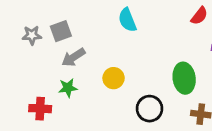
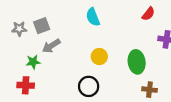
yellow circle: (114, 78) -> (99, 57), moved
green star: (68, 88) -> (33, 62), moved
black circle: (150, 109) -> (89, 86), moved

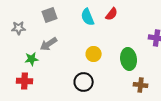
red semicircle: (148, 14) -> (112, 14), moved
gray square: (42, 26) -> (50, 15), moved

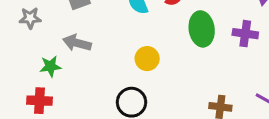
gray arrow: (49, 44) -> (77, 43), turned 48
green ellipse: (129, 59) -> (202, 29), moved

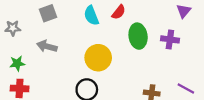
yellow circle: (147, 59) -> (98, 58), size x1.5
green star: (50, 66) -> (17, 63), moved

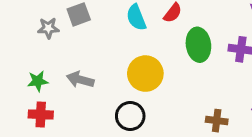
gray star: (13, 28) -> (48, 28), moved
gray arrow: (47, 46) -> (80, 80), moved

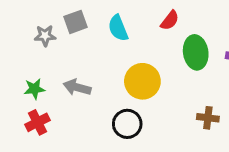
cyan semicircle: (136, 17) -> (118, 28), moved
red cross: (41, 114) -> (37, 122), turned -30
brown cross: (217, 121) -> (208, 118), moved

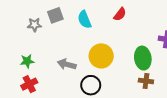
green ellipse: (196, 52) -> (143, 58), moved
gray arrow: (77, 87) -> (67, 64), moved

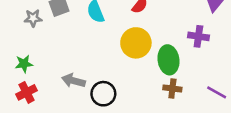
yellow circle: (101, 56) -> (136, 43), moved
gray arrow: (67, 64) -> (73, 81), moved

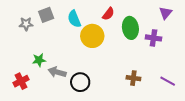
yellow circle: (136, 43) -> (92, 36), moved
green ellipse: (168, 60) -> (130, 28), moved
green star: (24, 64) -> (39, 60), moved

